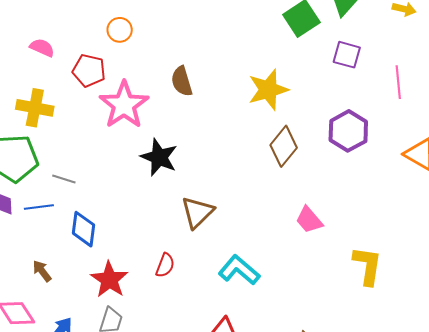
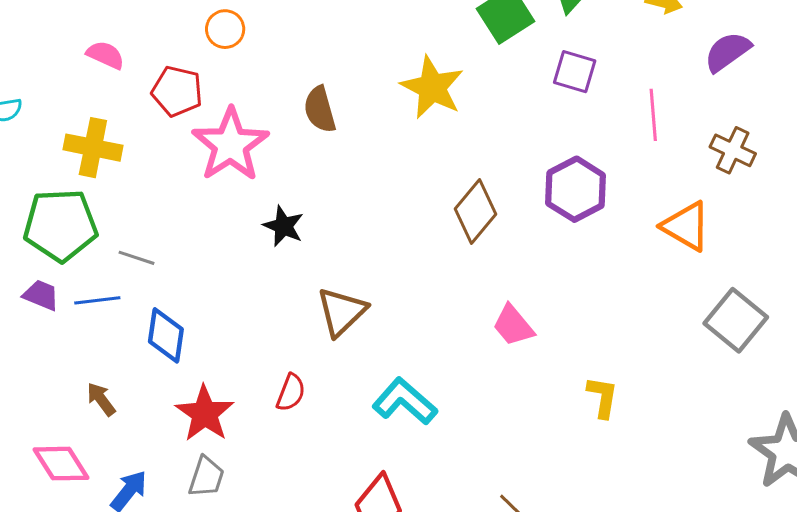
yellow star: (268, 90) -> (432, 87), moved, turned -30
black star: (159, 157) -> (283, 226), size x0.7
yellow L-shape: (367, 266) -> (602, 397), size x0.7

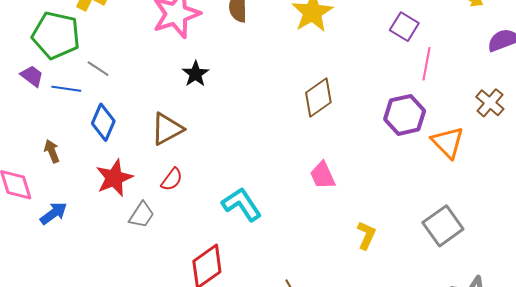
pink line: (653, 115) -> (426, 64), moved
purple hexagon: (576, 189) -> (405, 115), moved
brown triangle: (342, 312) -> (167, 129), moved
gray square: (736, 320) -> (443, 226), moved
gray trapezoid: (206, 477) -> (142, 215), moved

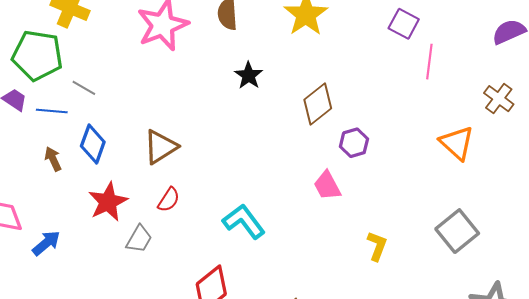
black star: (196, 74) -> (249, 75), moved
purple hexagon: (405, 115) -> (354, 143), moved, size x0.7
brown arrow: (52, 151) -> (53, 159), moved

